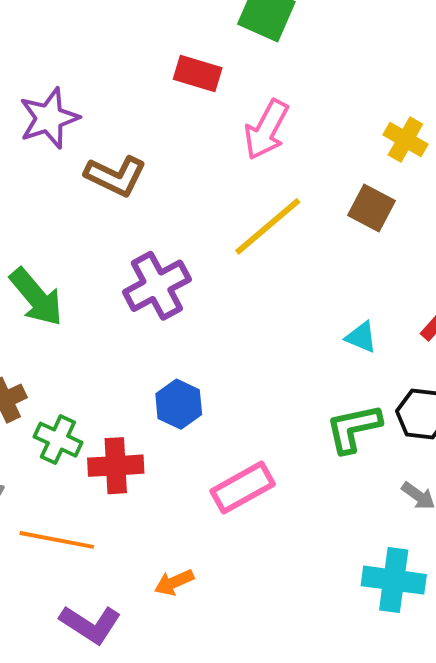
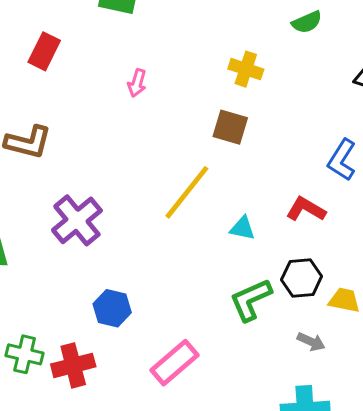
red rectangle: (198, 73) -> (44, 51), moved, turned -69
pink arrow: (266, 130) -> (137, 83), size x0.6
yellow line: (268, 226) -> (187, 192), moved

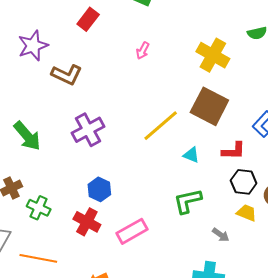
yellow cross: (246, 69) -> (213, 55), size x1.5
brown square: (230, 127) -> (209, 106), moved, size x1.6
red L-shape: (306, 209) -> (234, 151), turned 140
black hexagon: (302, 278) -> (244, 182), moved
red cross: (73, 365) -> (87, 222), moved, turned 32

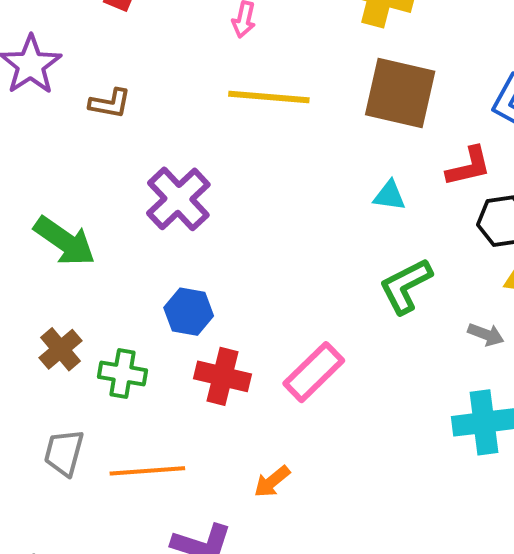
brown L-shape: (67, 75) -> (110, 103), size x0.7
yellow line: (161, 126) -> (269, 97), moved, turned 60
blue hexagon: (99, 189) -> (189, 312), moved

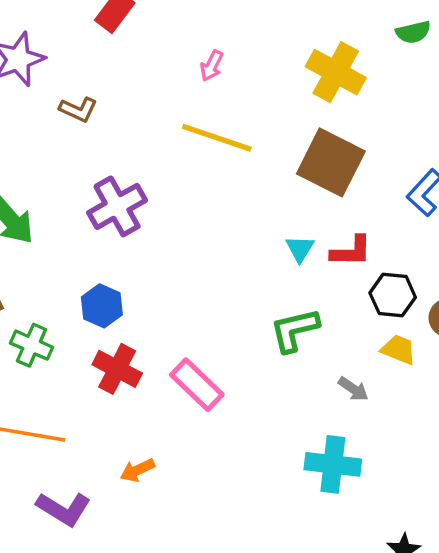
red L-shape: (469, 167) -> (351, 251), moved
cyan triangle: (390, 196) -> (300, 249), turned 40
pink rectangle: (314, 372) -> (197, 385), turned 74

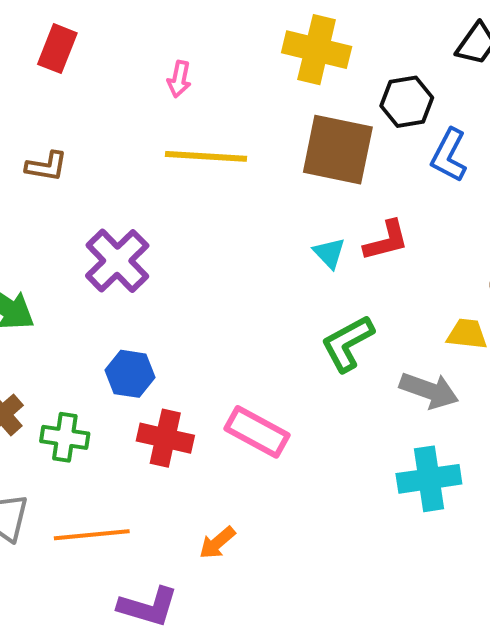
black hexagon: (393, 295) -> (407, 102), moved
gray arrow: (353, 389) -> (429, 390), size x1.6

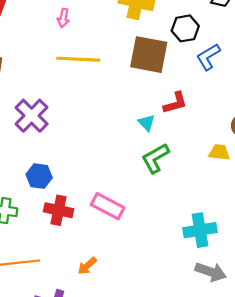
blue L-shape: (449, 155) -> (208, 57), turned 32
cyan triangle: (329, 253) -> (147, 123), moved
gray arrow: (429, 390) -> (211, 272), moved

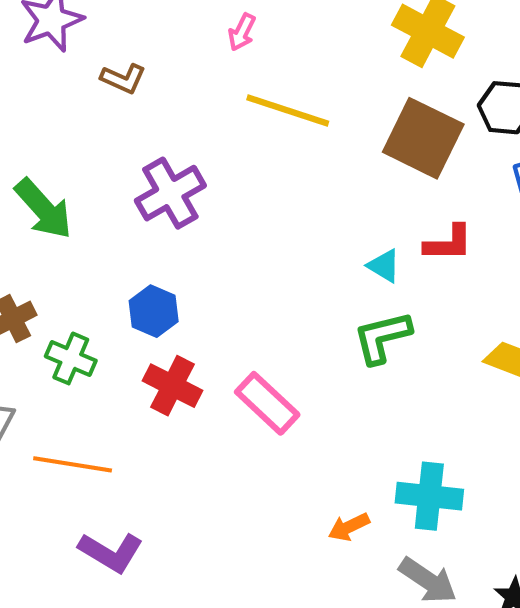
pink arrow: (63, 18) -> (242, 32), moved
cyan triangle: (147, 123) -> (384, 266), turned -30
orange arrow: (87, 266) -> (349, 527), moved

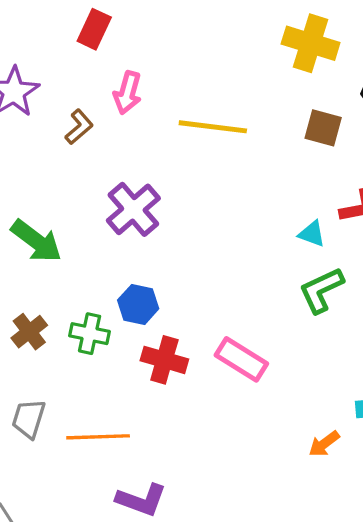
pink arrow: (242, 32) -> (127, 93), moved, size x1.4
brown L-shape: (123, 79) -> (79, 127), turned -54
brown square: (423, 138) -> (323, 128), size x0.6
green cross: (71, 358) -> (90, 334), moved

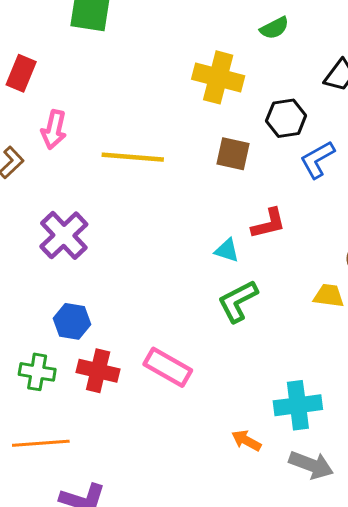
green cross: (90, 334) -> (37, 372), moved
orange arrow: (324, 444) -> (246, 441), turned 68

